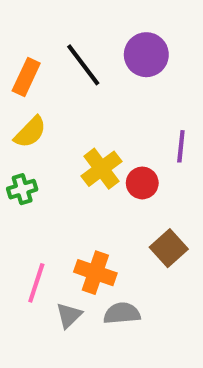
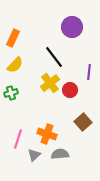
black line: (83, 65) -> (54, 57), moved

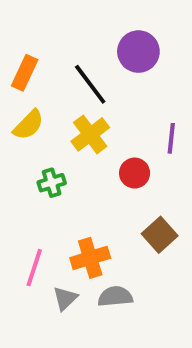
black line: (54, 57) -> (90, 84), moved
yellow cross: (50, 83) -> (90, 134), moved
green cross: (11, 93) -> (52, 183), moved
orange cross: (47, 134) -> (90, 258), turned -36

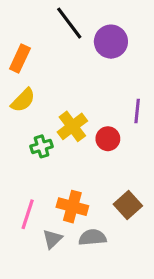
black line: (90, 84) -> (69, 23), moved
yellow cross: (90, 134) -> (72, 126), moved
brown square: (160, 235) -> (128, 205), moved
orange cross: (90, 258) -> (72, 207), turned 32

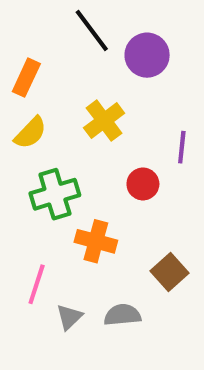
yellow cross: (72, 126) -> (104, 121), moved
green cross: (42, 146) -> (55, 194), size x1.6
orange cross: (72, 207) -> (96, 241), moved

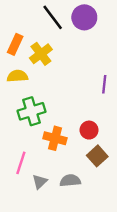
purple circle: (147, 55) -> (84, 17), moved
yellow cross: (104, 121) -> (41, 54), moved
yellow semicircle: (30, 133) -> (17, 76), turned -138
red circle: (143, 184) -> (89, 130), moved

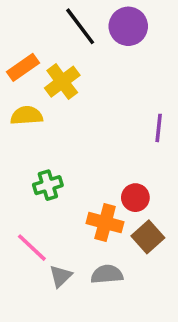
orange rectangle: (15, 44) -> (23, 67), turned 30
green cross: (32, 111) -> (48, 185), moved, size x0.7
orange cross: (55, 138) -> (105, 223), moved
pink line: (21, 163) -> (32, 248), turned -65

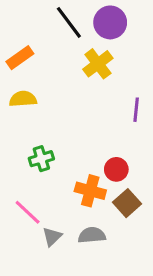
yellow cross: (62, 82) -> (98, 64), moved

